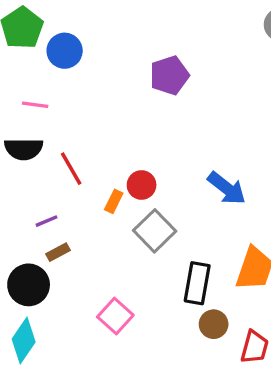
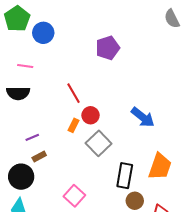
red line: (71, 169) -> (73, 93), moved

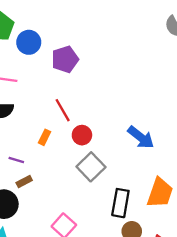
purple pentagon: (108, 48) -> (65, 59), moved
orange rectangle: (73, 125) -> (45, 137), moved
purple line: (32, 137) -> (16, 160), turned 40

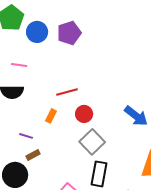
purple pentagon: (65, 59) -> (69, 33), moved
red line: (63, 110) -> (67, 92), turned -75
black rectangle: (120, 203) -> (99, 174), moved

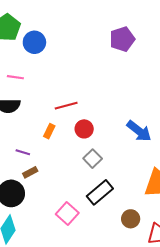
purple pentagon: (69, 33) -> (122, 39), moved
gray square: (92, 142) -> (93, 159), size x0.7
black rectangle: (99, 174) -> (100, 192), turned 40

